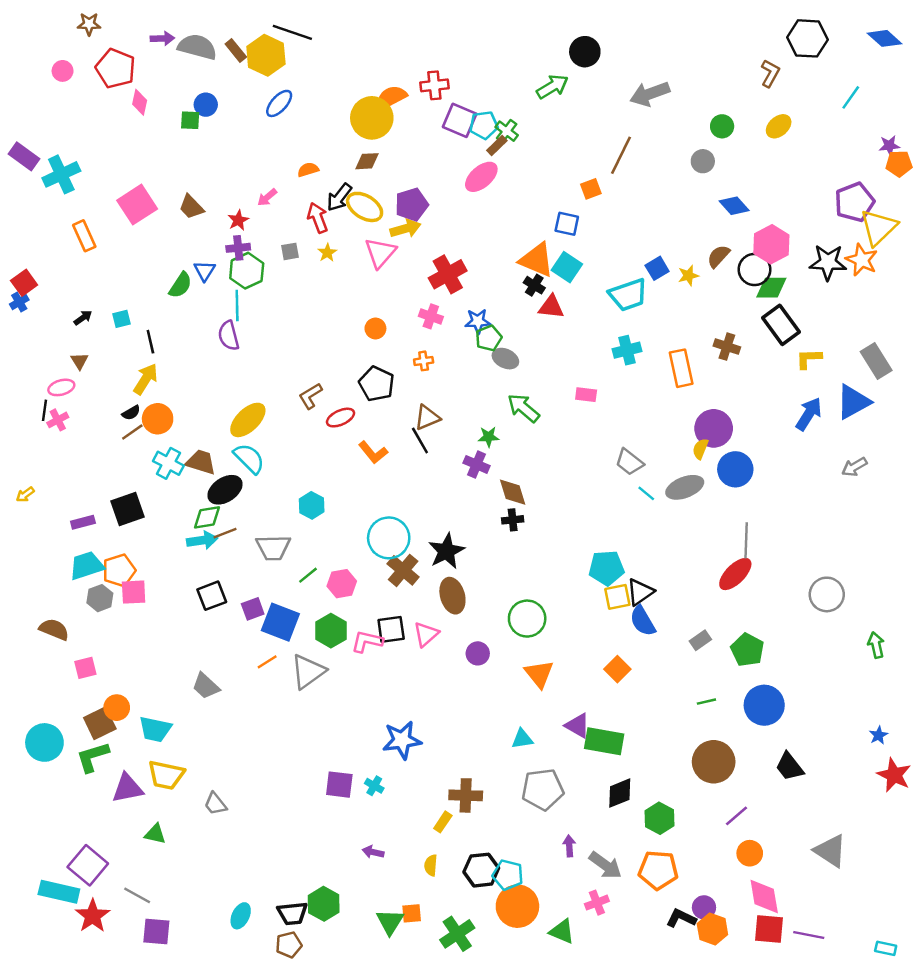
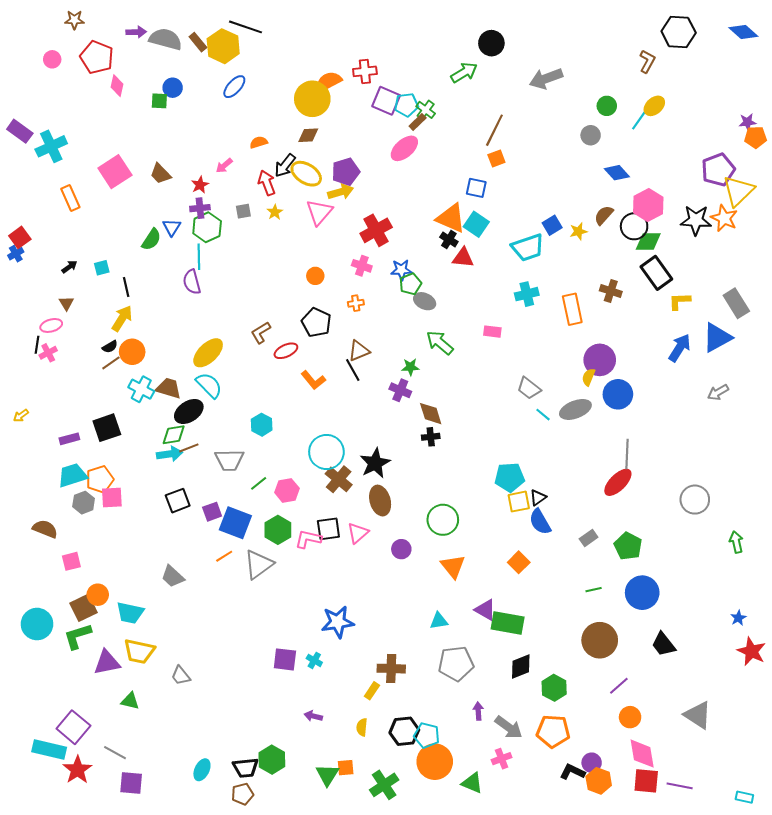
cyan line: (851, 97) -> (639, 120), moved
brown line: (621, 155) -> (494, 130), moved
black triangle: (640, 592) -> (538, 498), size x0.7

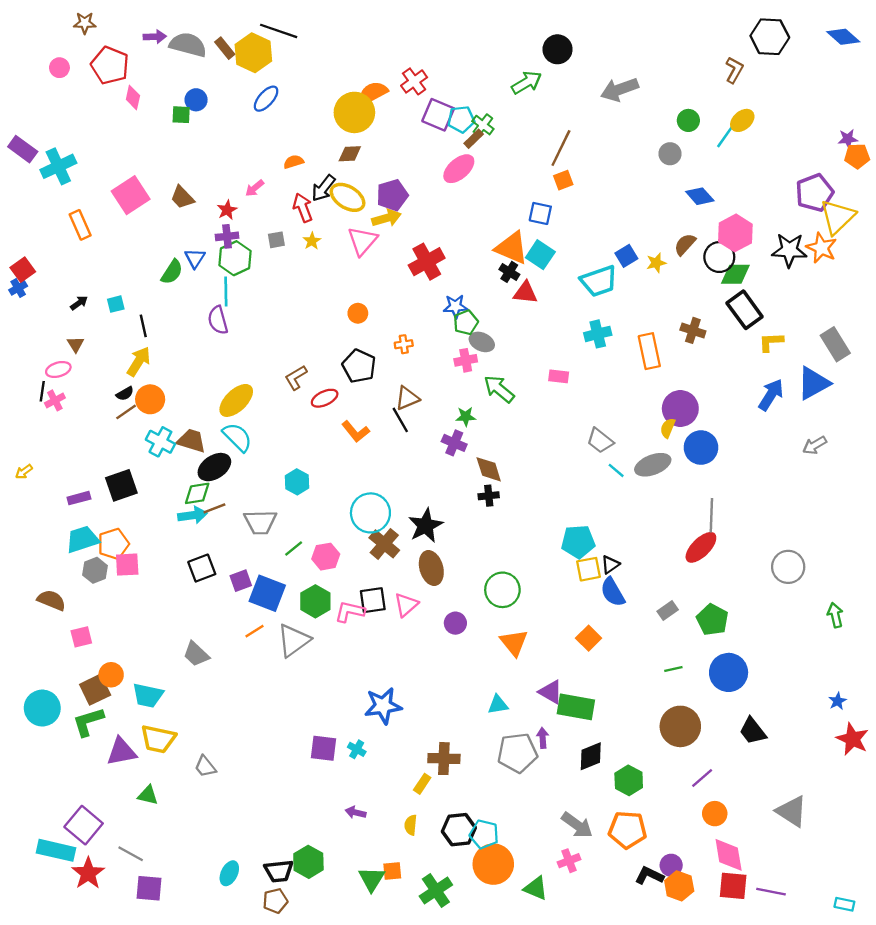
red cross: (365, 71) -> (414, 81), turned -30
pink cross: (362, 266) -> (466, 360), moved, turned -30
purple arrow: (478, 711) -> (543, 738), moved

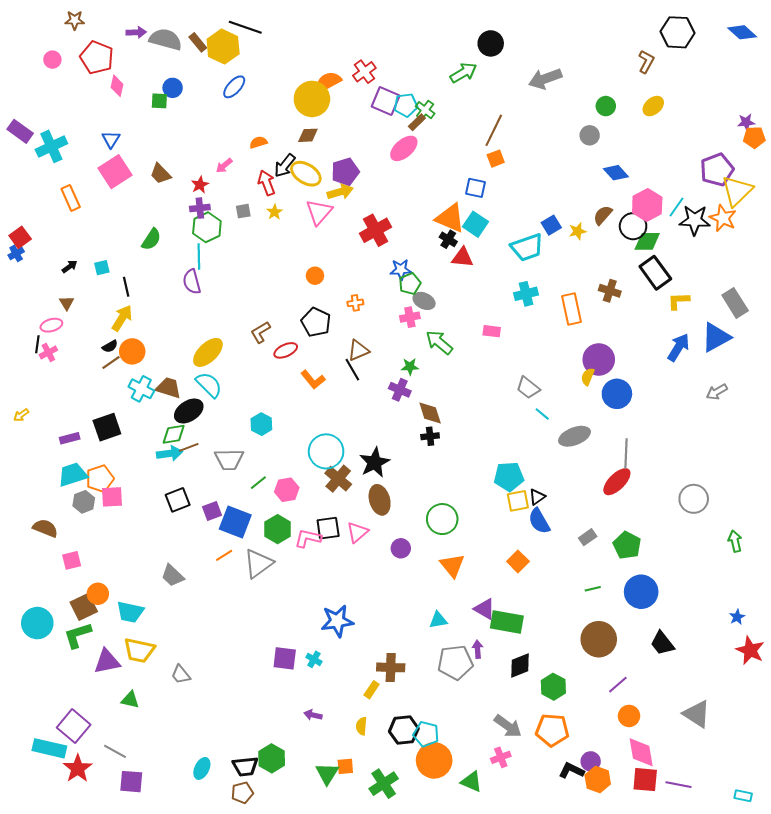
cyan line: (725, 137) -> (676, 207), moved
blue triangle: (195, 258) -> (111, 139), moved
gray ellipse: (653, 465) -> (574, 436), moved

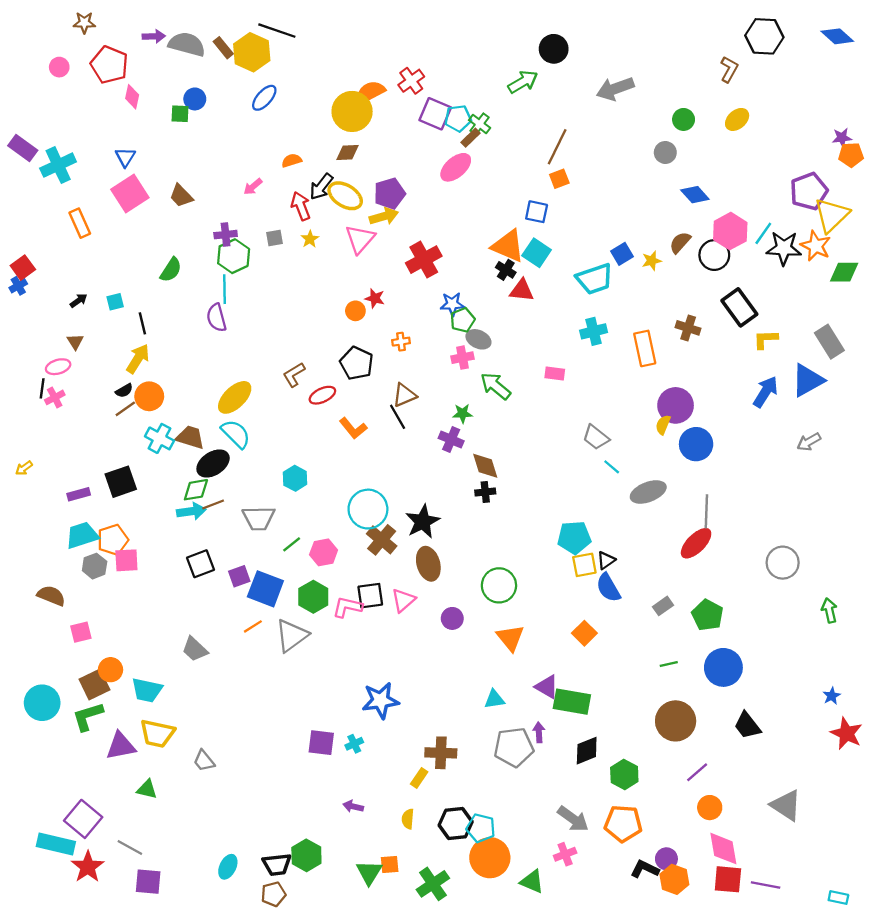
red star: (200, 185) -> (375, 298), moved, turned -30
green diamond: (647, 241) -> (844, 272), moved
cyan cross: (314, 659) -> (354, 744), turned 35

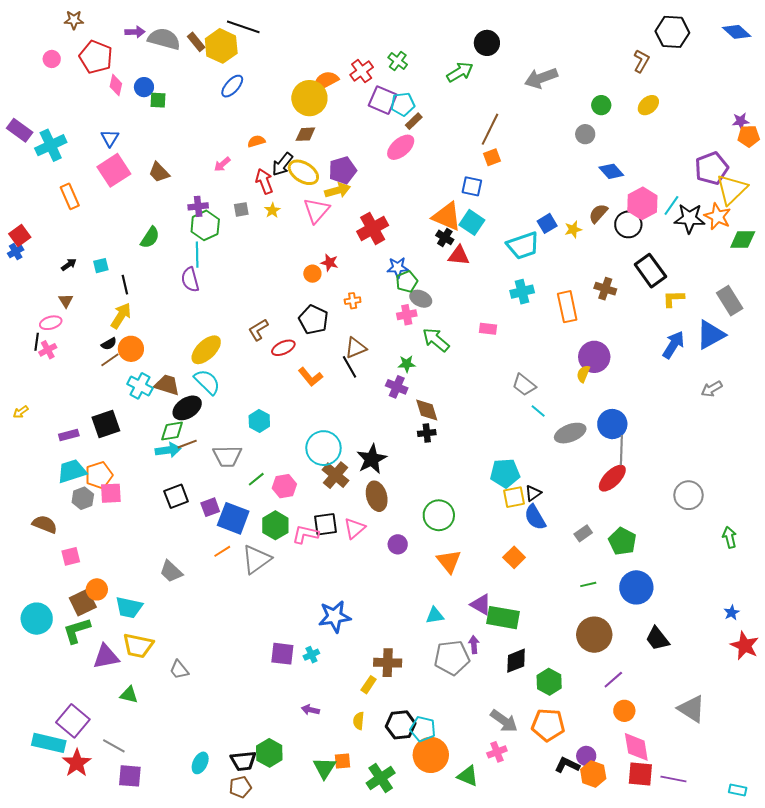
blue circle: (195, 99) -> (144, 87), moved
green cross: (480, 124) -> (398, 61), moved
blue circle: (696, 444) -> (612, 424), moved

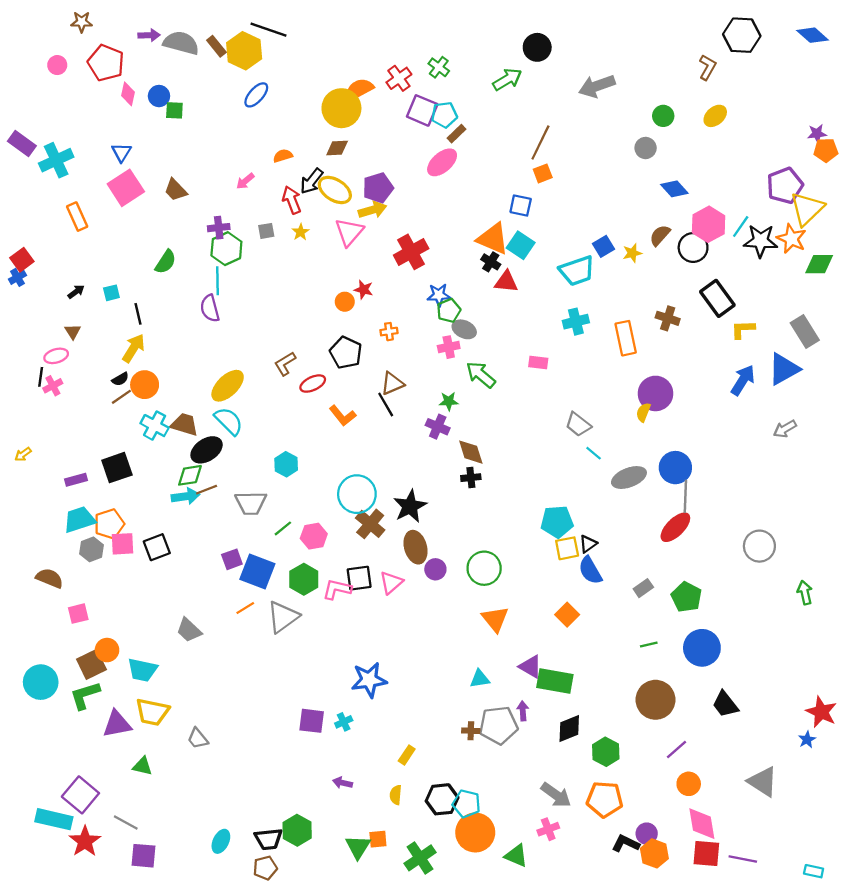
black square: (176, 496) -> (157, 547), moved
purple circle: (398, 544) -> (435, 569), moved
blue star: (732, 613) -> (807, 740), moved
brown cross: (388, 663) -> (471, 731), moved, size x0.6

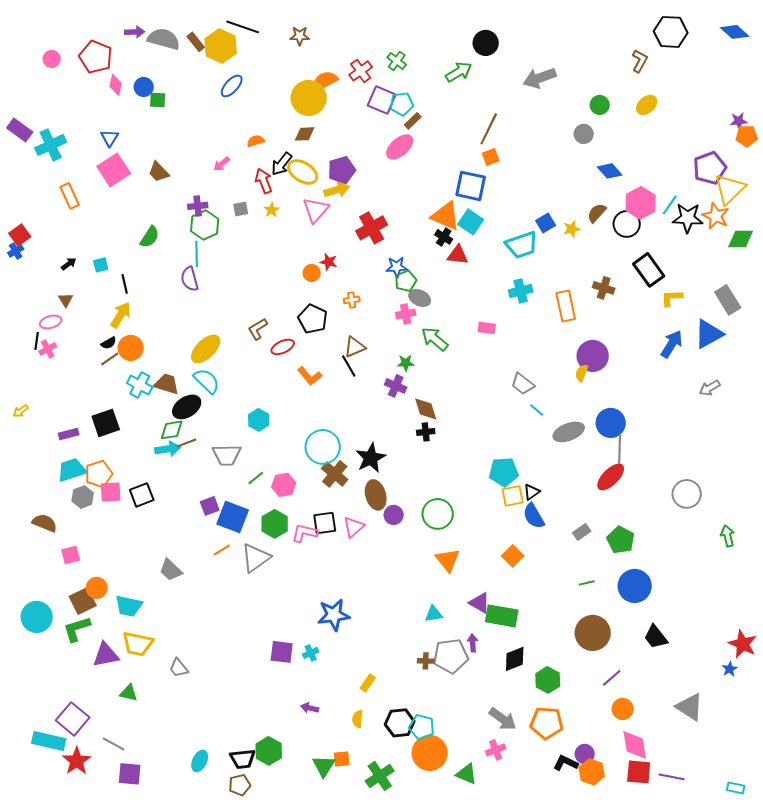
brown star: (82, 22) -> (300, 36), moved
blue square: (521, 205) -> (471, 186), size x1.5

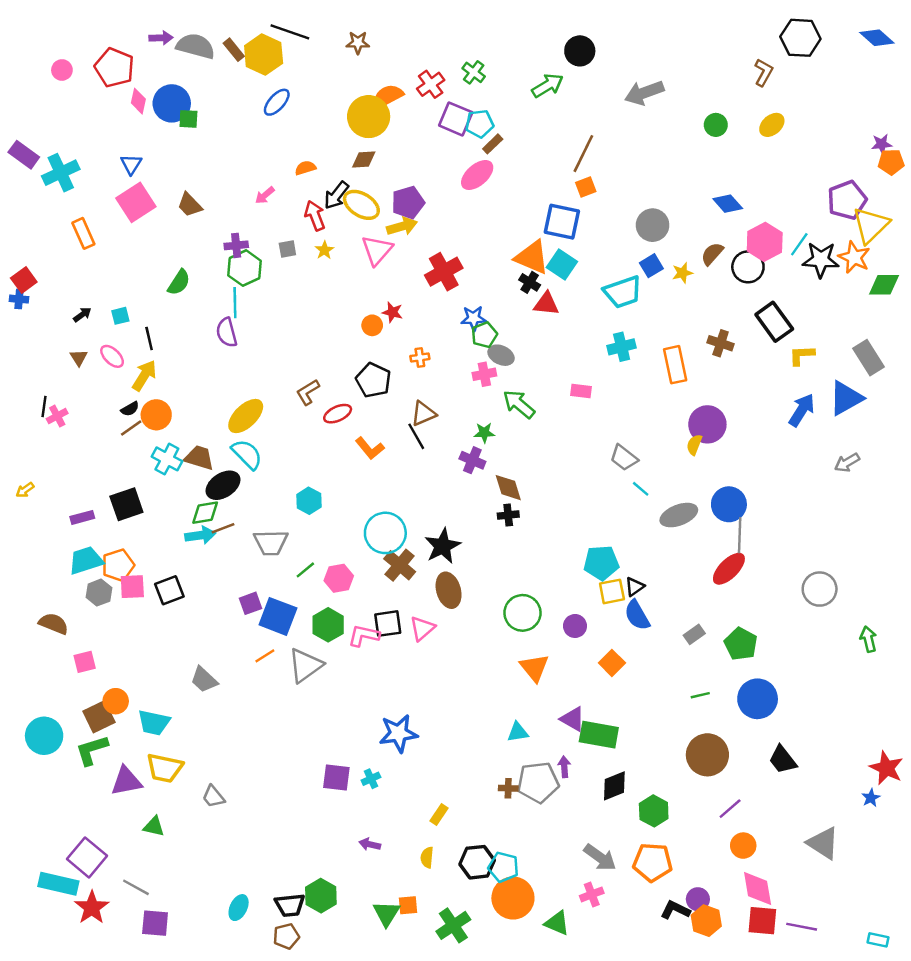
blue circle: (144, 87) -> (172, 103), size x1.6
gray circle: (584, 134) -> (653, 225), moved, size x1.4
blue cross: (16, 251) -> (19, 299), turned 35
pink ellipse: (51, 322) -> (112, 356), moved, turned 60
purple circle: (394, 515) -> (575, 626), moved

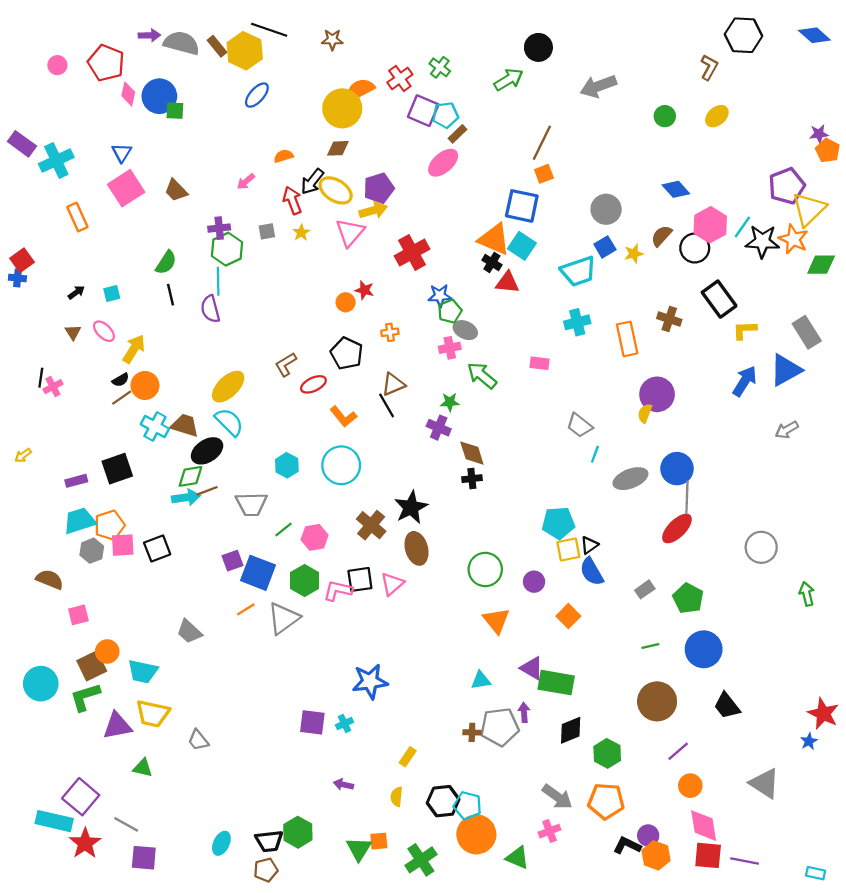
orange pentagon: (891, 162) -> (828, 151), turned 30
black line: (149, 338) -> (170, 295), moved
cyan line: (641, 489) -> (595, 454), turned 70
cyan circle: (385, 533) -> (341, 465), moved

